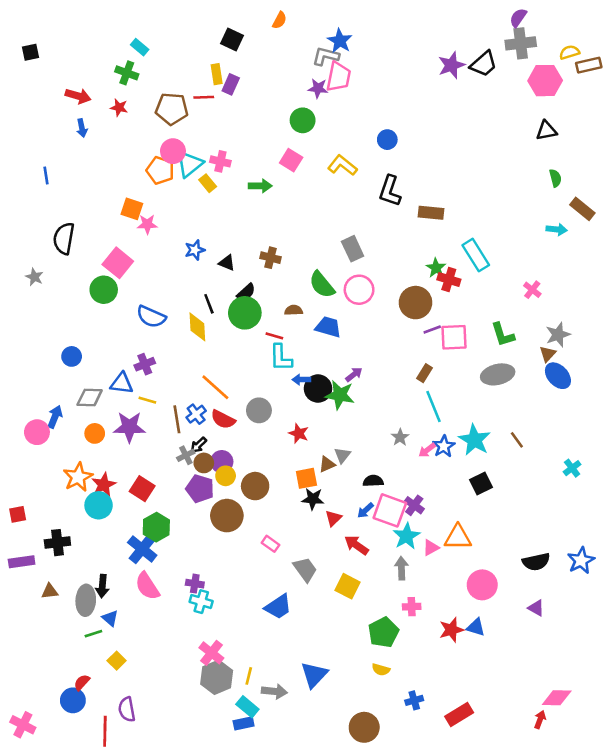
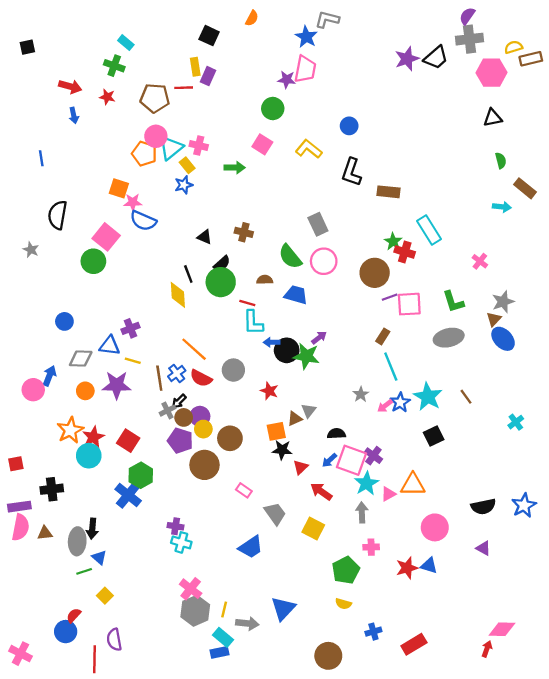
gray L-shape: (326, 56) -> (327, 19), moved
blue star: (195, 250) -> (184, 185), moved
blue semicircle: (151, 317) -> (143, 221), moved
pink semicircle: (147, 586) -> (20, 527), moved, turned -136

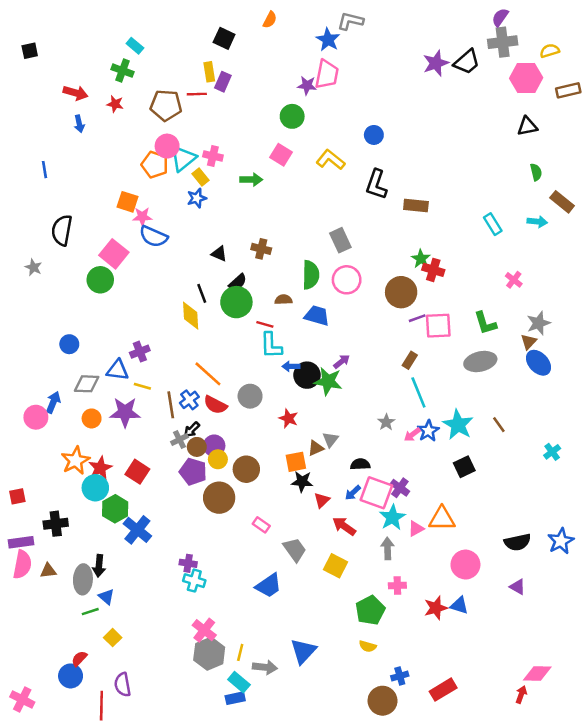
brown rectangle: (531, 59) -> (568, 90), moved
cyan rectangle: (429, 230) -> (493, 224), moved, size x0.7
green semicircle: (290, 257) -> (311, 275), turned -140
green hexagon: (141, 475) -> (115, 509), moved
brown circle: (328, 656) -> (383, 701), moved

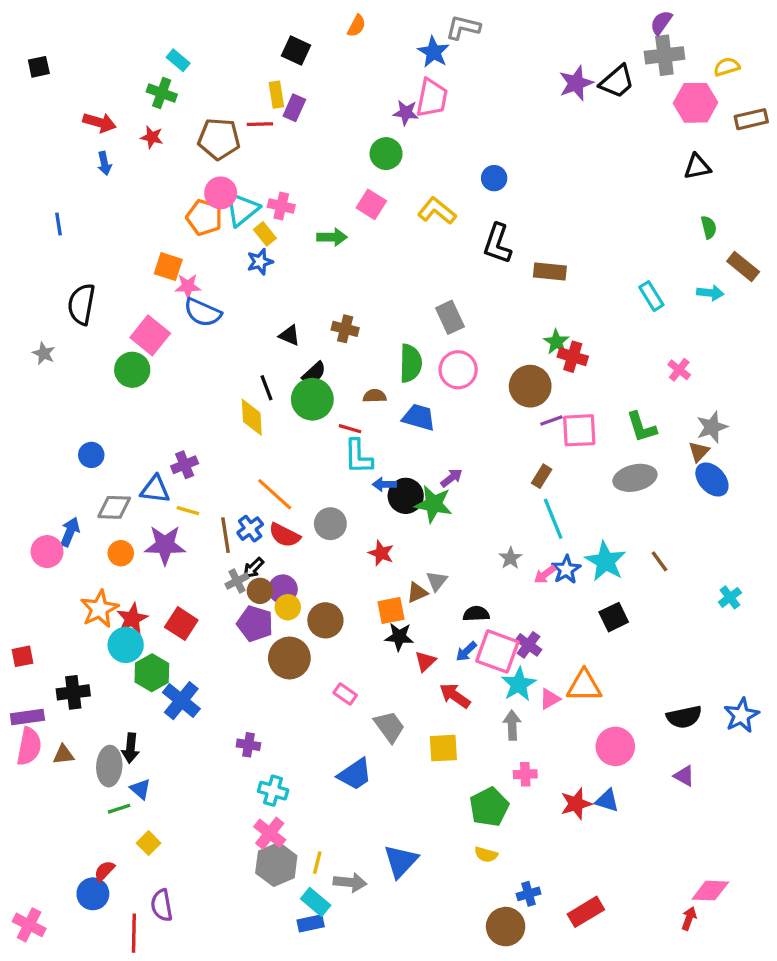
yellow square: (335, 566) -> (443, 748), turned -30
cyan cross: (194, 581) -> (273, 791), moved

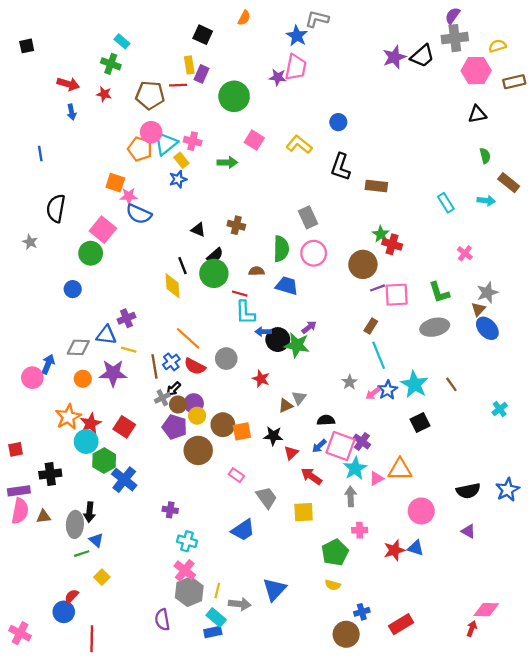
green circle: (386, 154) -> (234, 96), moved, size x1.4
blue circle: (91, 455) -> (73, 289), moved
orange square: (391, 611) -> (242, 431), moved
purple semicircle: (162, 905) -> (162, 620), moved

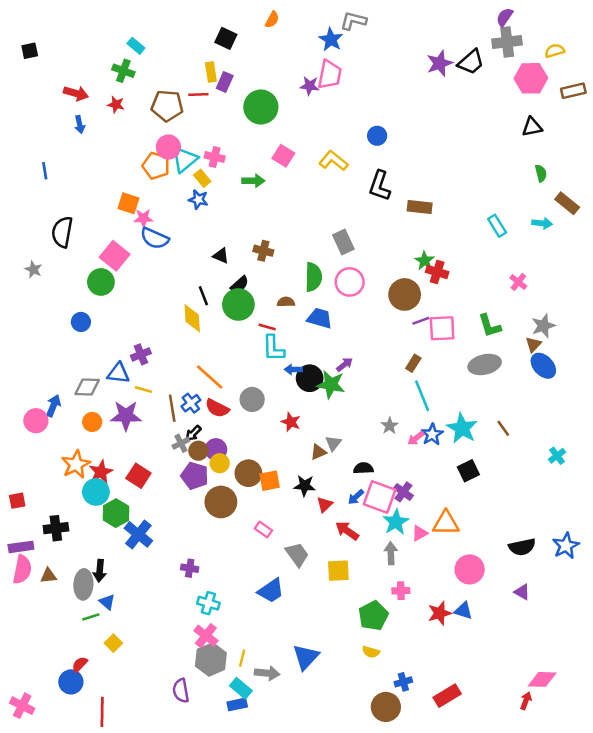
blue star: (178, 179) -> (198, 200), turned 30

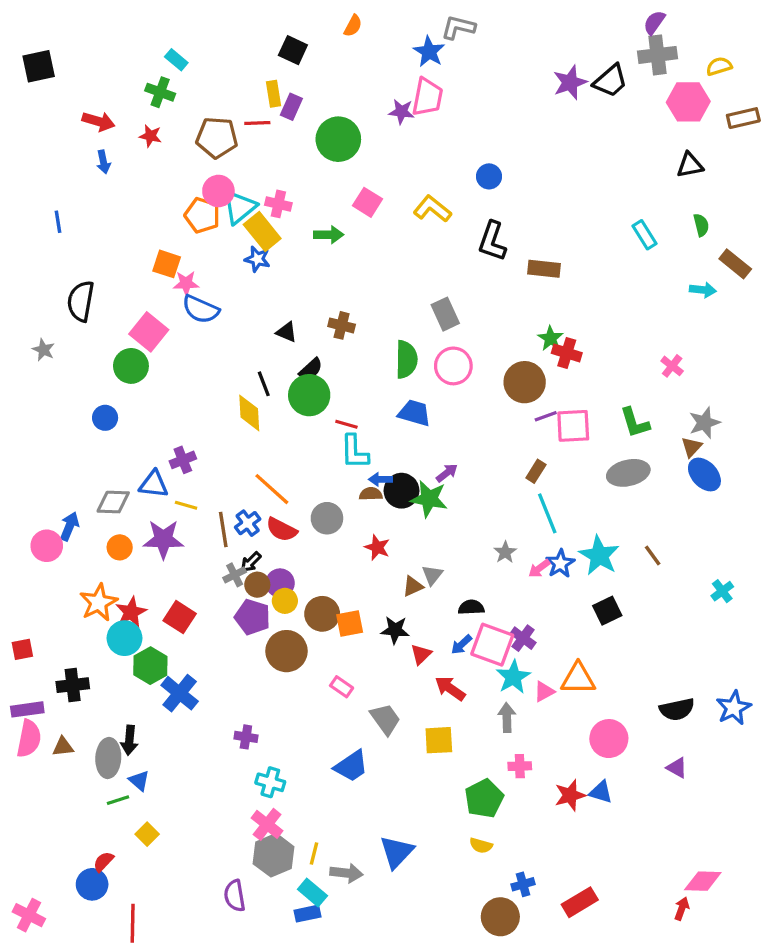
black square: (30, 51) -> (39, 66), size x1.5
yellow rectangle: (202, 178) -> (262, 231), size x1.6
cyan rectangle: (497, 226) -> (645, 235), moved
brown semicircle: (286, 302) -> (371, 494), moved

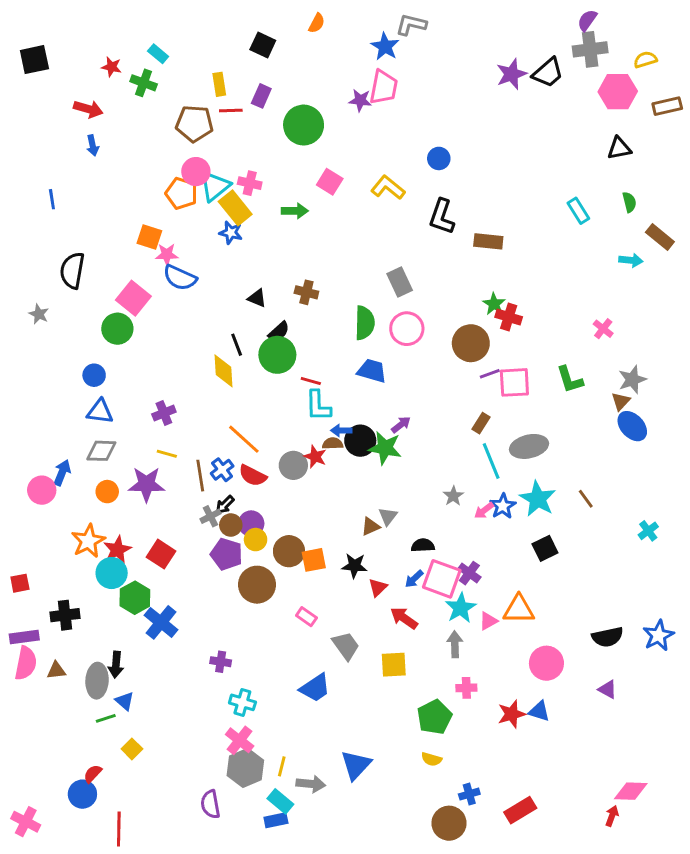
yellow rectangle: (274, 94) -> (219, 84), moved
red star: (150, 136) -> (112, 67), moved
gray ellipse: (628, 473) -> (529, 446), moved
blue triangle: (154, 484) -> (100, 412), moved
red star: (377, 547) -> (315, 457), moved

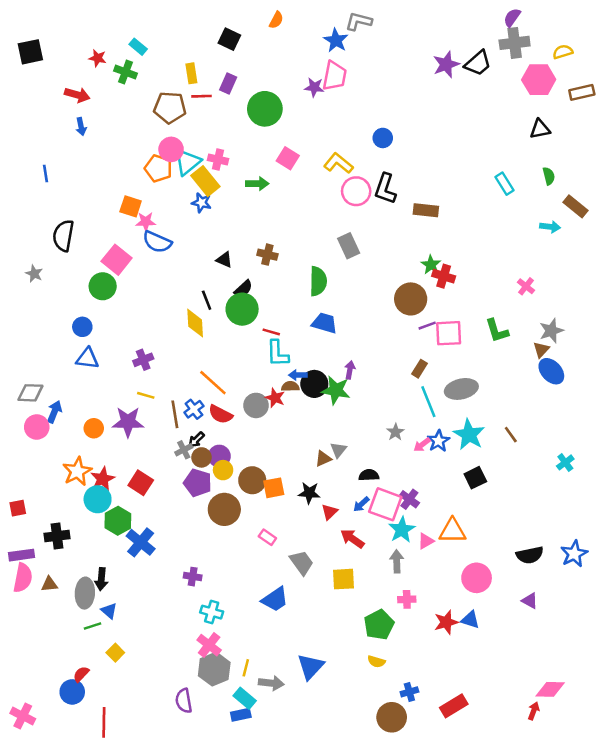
pink circle: (407, 329) -> (356, 191), moved
purple arrow: (401, 425) -> (350, 370), turned -42
gray diamond: (101, 451) -> (30, 393), moved

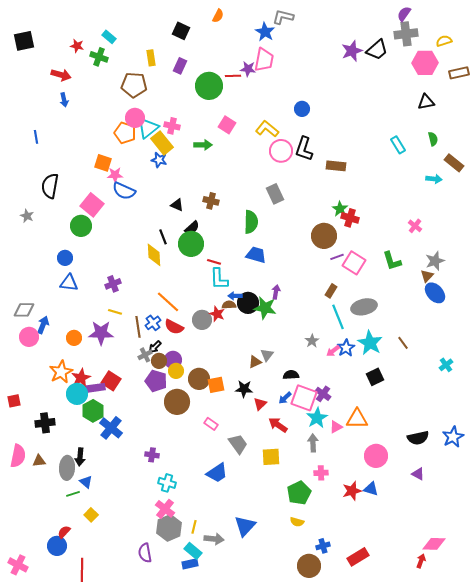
red line: (201, 96) -> (233, 76), moved
pink square: (449, 333) -> (354, 263), turned 35
purple rectangle: (21, 555) -> (95, 388), moved

